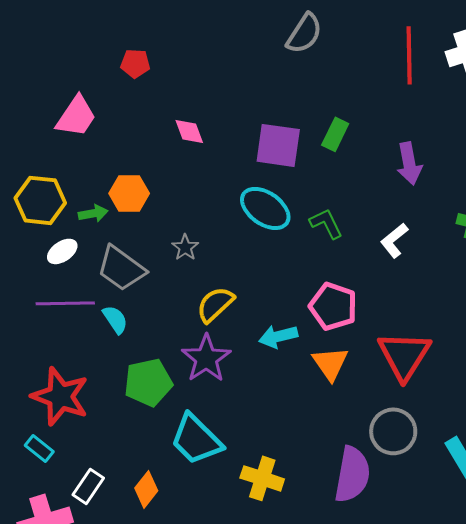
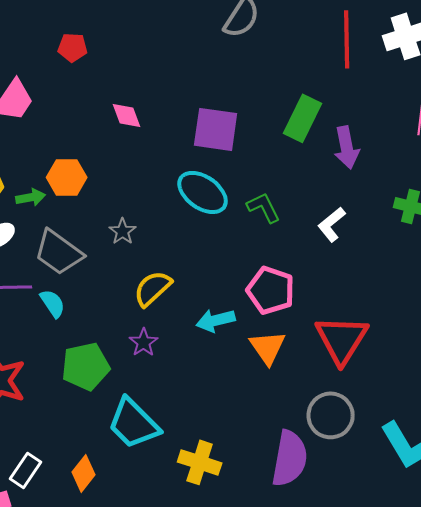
green rectangle: (335, 134) -> (303, 118), moved, size x1.4
purple star: (206, 358) -> (144, 342), size x0.6

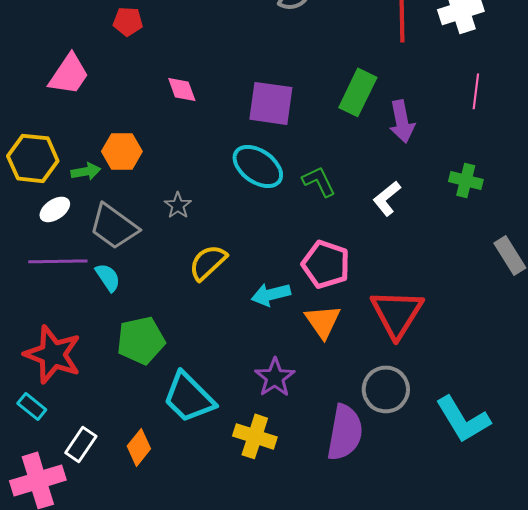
purple star: (144, 342) -> (275, 377), moved, size x1.4

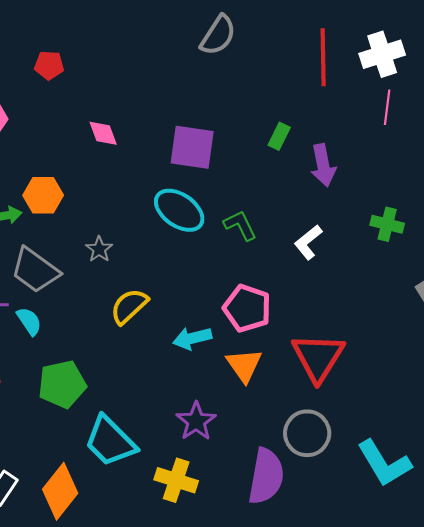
pink line: (476, 91) -> (387, 107), moved
green rectangle: (358, 92) -> (279, 136), size x0.6
orange diamond: (139, 447) -> (60, 491), size x1.5

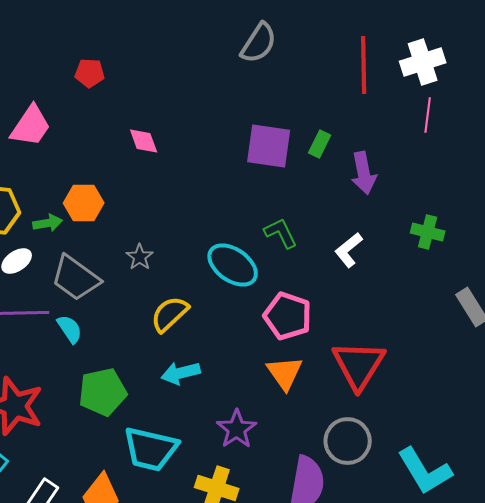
purple square: (192, 147) -> (269, 146), moved
cyan ellipse: (179, 210) -> (233, 265), moved
cyan arrow: (192, 338) -> (181, 373), moved
cyan trapezoid: (110, 441) -> (151, 449), turned -32

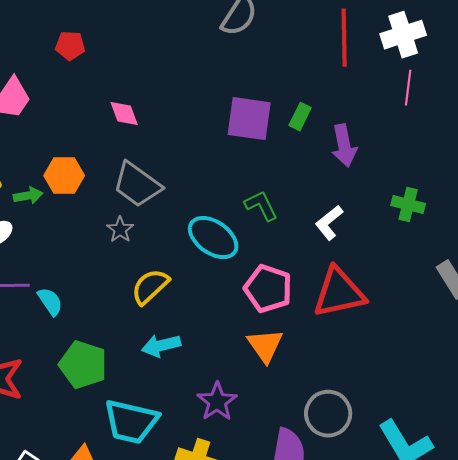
gray trapezoid: (76, 278) -> (137, 185), moved
red triangle: (359, 365) -> (339, 293), moved, turned 46
green pentagon: (103, 392) -> (83, 365), turned 30

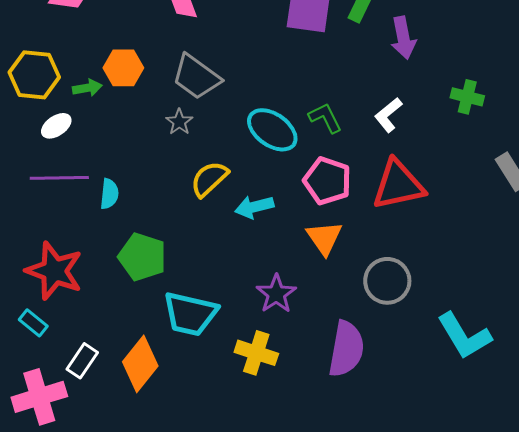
green L-shape: (261, 206) -> (325, 118), moved
cyan semicircle: (50, 302) -> (109, 194), turned 40
cyan arrow: (161, 346) -> (254, 207), moved
gray circle: (328, 414) -> (387, 281), moved

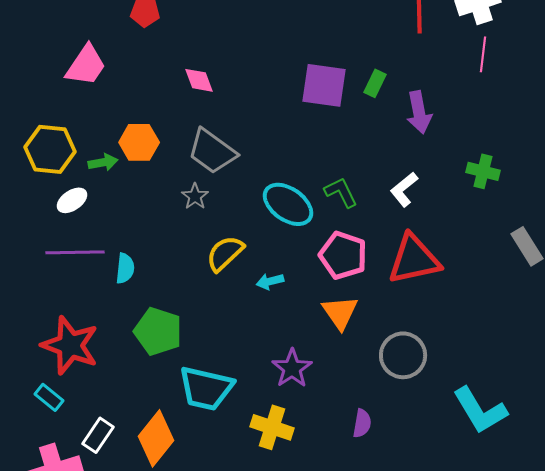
cyan arrow: (254, 207) -> (270, 281), size x0.7
purple semicircle: (346, 349) -> (362, 423), size x0.5

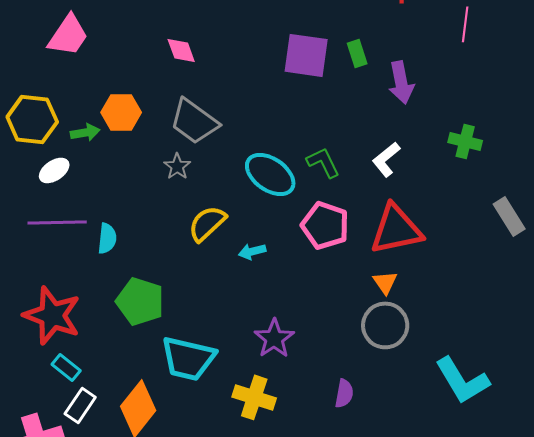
green rectangle: (375, 83) -> (357, 53), turned -44
orange triangle: (340, 312) -> (385, 282), moved, size x0.7
cyan rectangle: (49, 397) -> (66, 367), moved

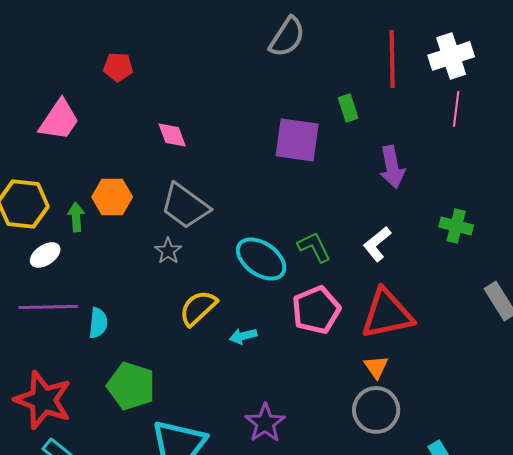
green rectangle: (357, 53) -> (348, 108), moved
green arrow: (85, 132) -> (76, 217), turned -84
pink pentagon: (325, 225) -> (316, 310), turned 30

